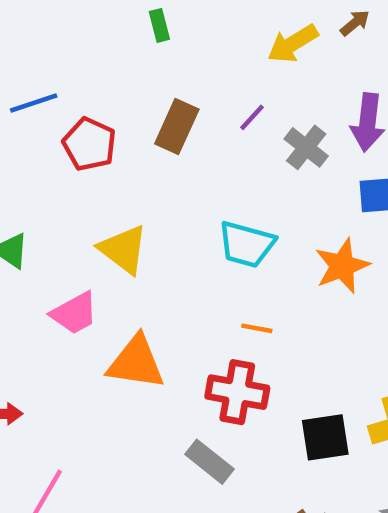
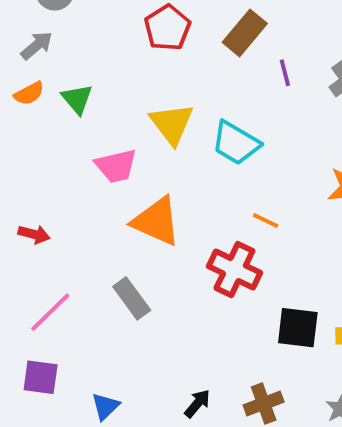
purple line: (252, 117) -> (285, 73), moved, turned -72
cyan trapezoid: (246, 244) -> (236, 143), moved
gray rectangle: (210, 462) -> (132, 298), moved

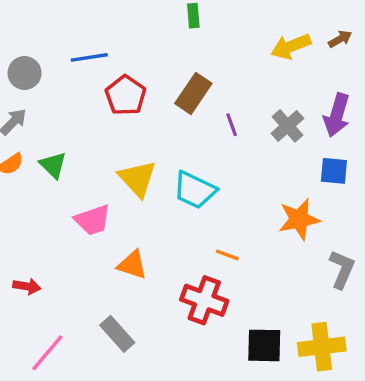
orange triangle: (156, 221) -> (132, 265), size x0.7

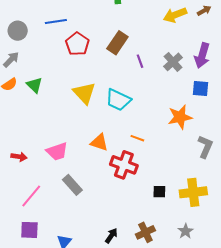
pink trapezoid: (93, 220) -> (57, 152), moved
orange triangle: (132, 265) -> (99, 142), moved
black square: (264, 345) -> (159, 192), size x0.6

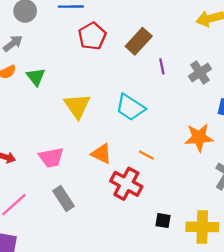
yellow triangle: (84, 93) -> (77, 106), moved

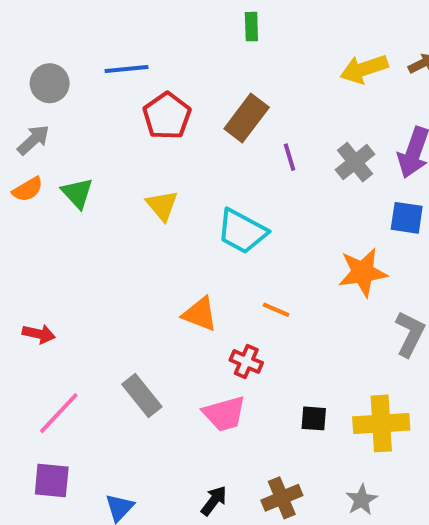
yellow triangle: (77, 106) -> (162, 205), moved, size x0.7
pink trapezoid: (51, 157) -> (224, 414), moved
red cross: (126, 184) -> (246, 361), size x0.6

